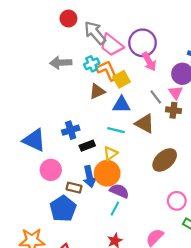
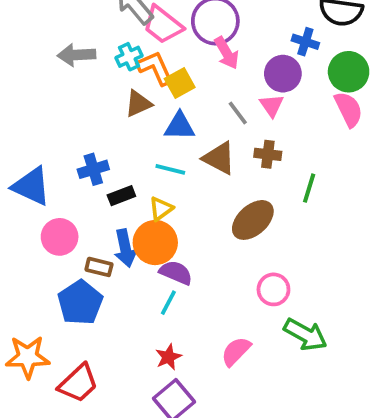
brown cross: (173, 110) -> (268, 154), moved

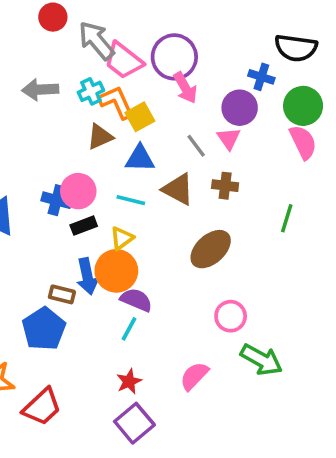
blue cross: (93, 169) -> (57, 200), turned 32
green line: (309, 188) -> (287, 218), moved
pink circle: (60, 237) -> (78, 191), moved

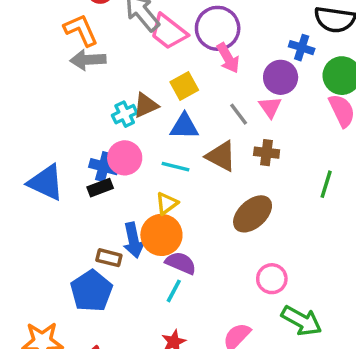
cyan cross: (91, 91) -> (125, 114), moved
orange L-shape: (116, 102) -> (81, 30), moved
black rectangle: (84, 226) -> (100, 188), moved

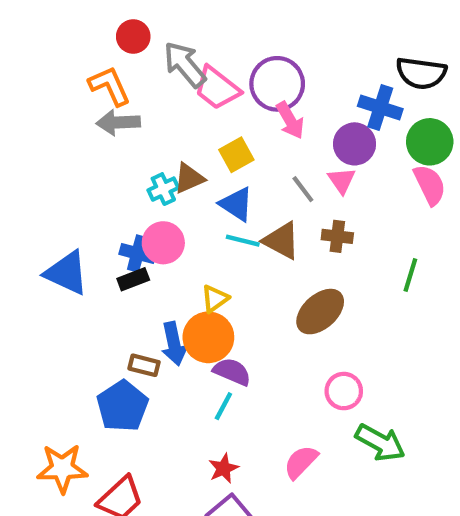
blue cross: (302, 48) -> (380, 107), size x1.4
blue triangle: (184, 126) -> (236, 204), turned 32
cyan line: (175, 167) -> (243, 241), moved

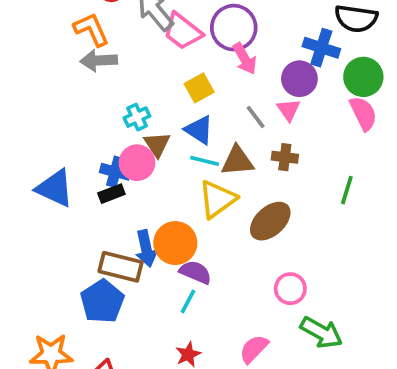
brown triangle: (189, 178) -> (157, 144), moved, turned -40
brown triangle: (281, 241) -> (237, 161), turned -33
yellow triangle: (215, 299) -> (217, 199), moved, size x1.6
brown rectangle: (144, 365) -> (121, 267), size x1.6

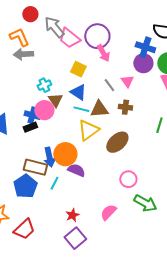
purple circle: (299, 79) -> (143, 63), moved
yellow square: (199, 88) -> (78, 69), turned -35
cyan line: (188, 301) -> (54, 183), moved

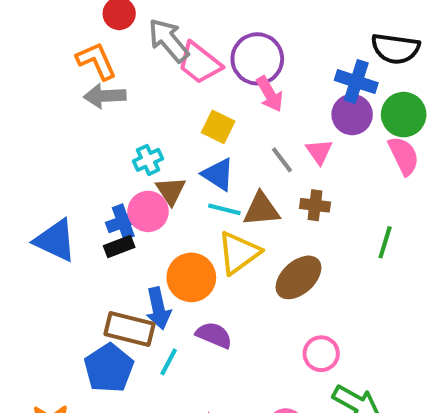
blue cross: (32, 115) -> (123, 222), turned -35
orange circle: (65, 154) -> (191, 277), moved

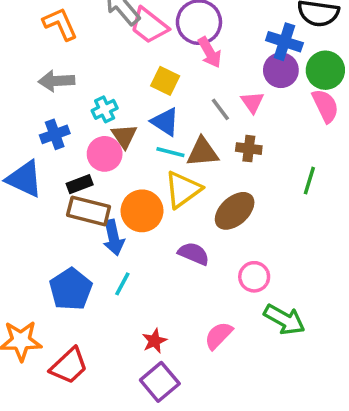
gray arrow: (105, 96) -> (57, 81), moved
blue cross: (123, 222) -> (55, 134), moved
brown rectangle: (129, 329) -> (89, 211), moved
purple semicircle: (214, 335) -> (194, 254), moved

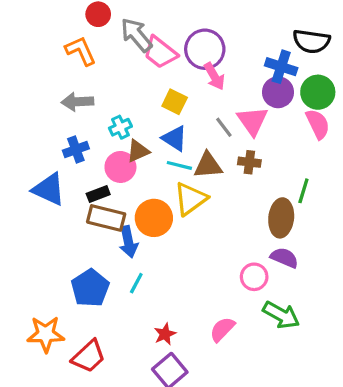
pink triangle: (252, 102) -> (253, 121), size x1.5
brown triangle: (124, 136) -> (138, 151), turned 40
brown ellipse: (235, 211) -> (281, 218), moved, turned -42
purple semicircle: (194, 254) -> (284, 258), moved

